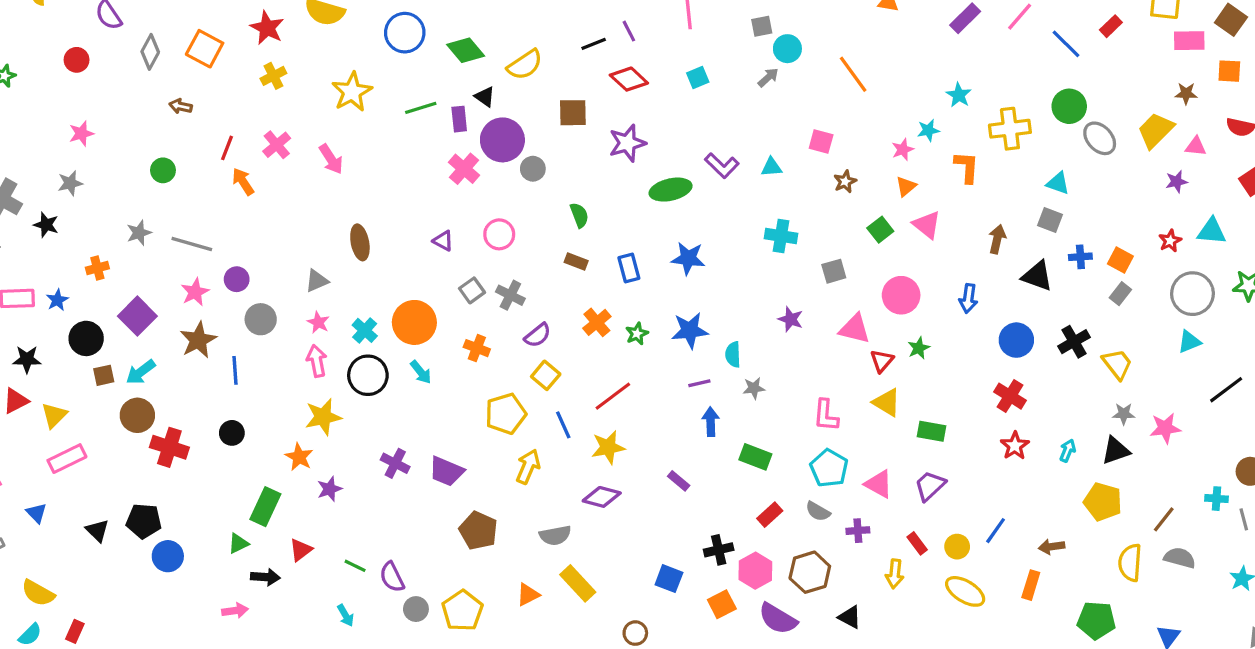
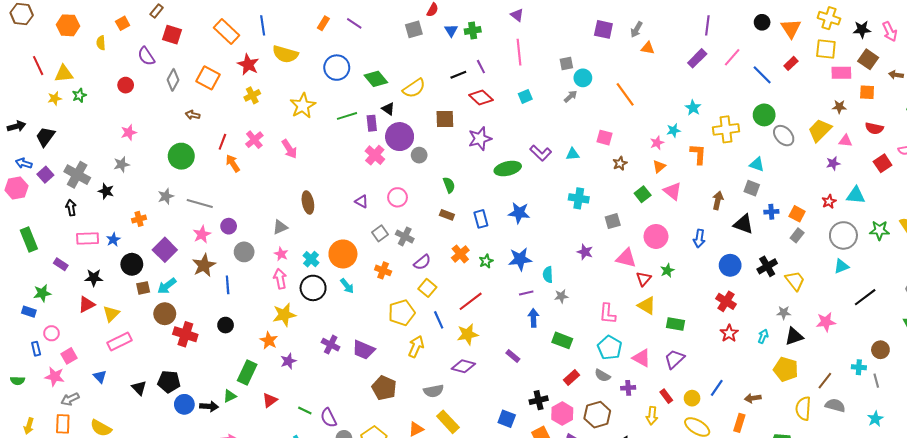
green circle: (163, 170) -> (181, 156), size x1.6
gray star: (1124, 414) -> (784, 313), moved
black arrow: (265, 577) -> (209, 406), moved

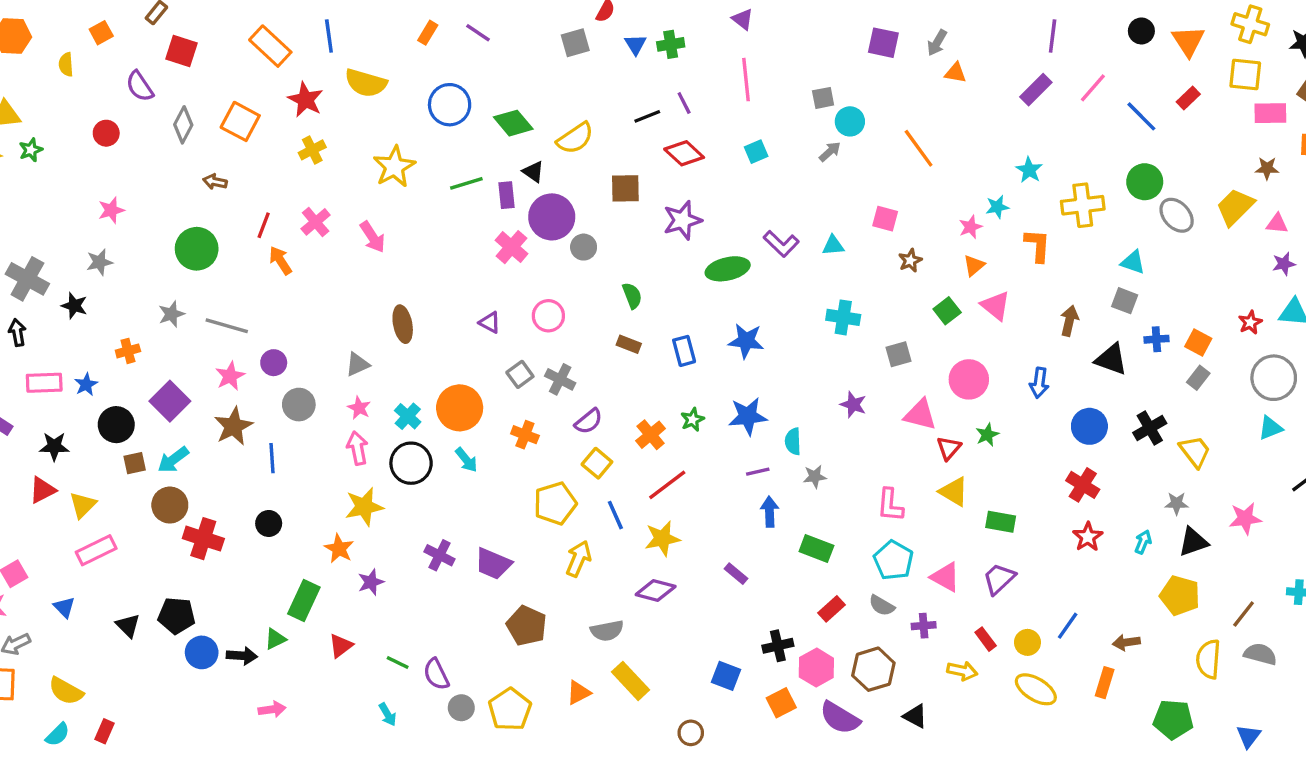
purple star: (833, 163) -> (1284, 264), moved
orange cross: (460, 254) -> (651, 435), moved
yellow arrow: (652, 416) -> (962, 671), turned -84

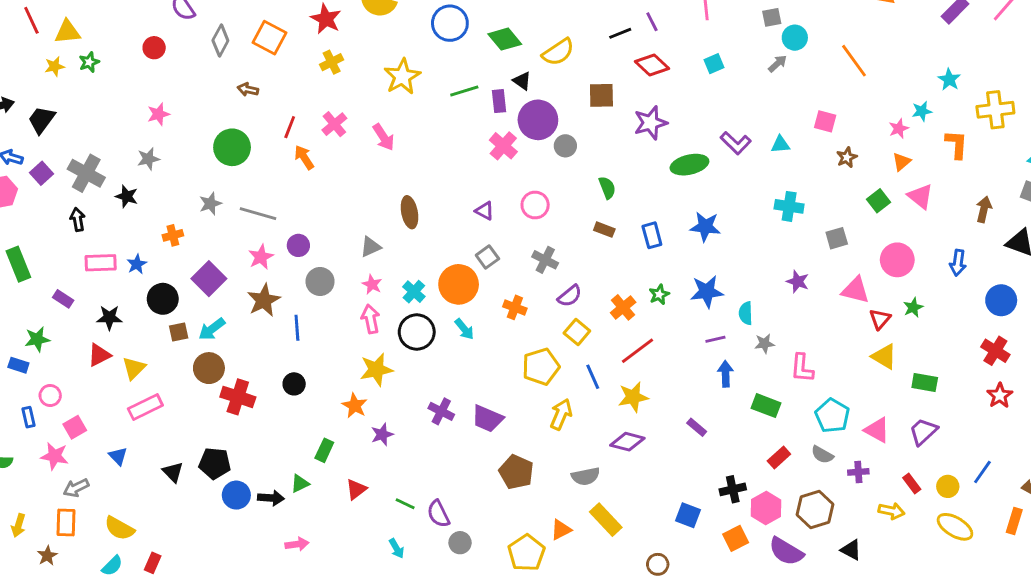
gray square: (520, 374) -> (487, 257), moved
pink L-shape: (890, 505) -> (802, 368), moved
green rectangle: (304, 601) -> (324, 450), size x0.7
yellow pentagon: (510, 709) -> (526, 553), moved

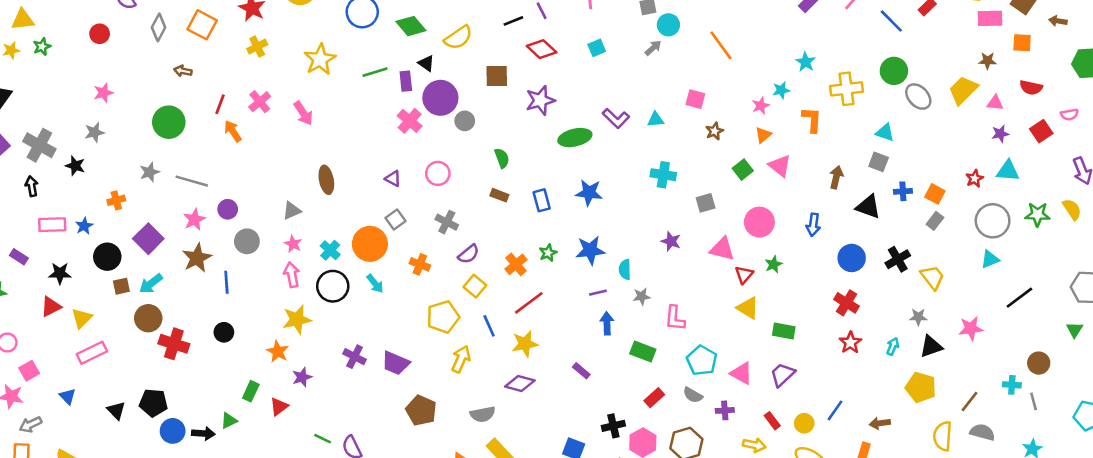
red triangle: (356, 489) -> (279, 407), moved

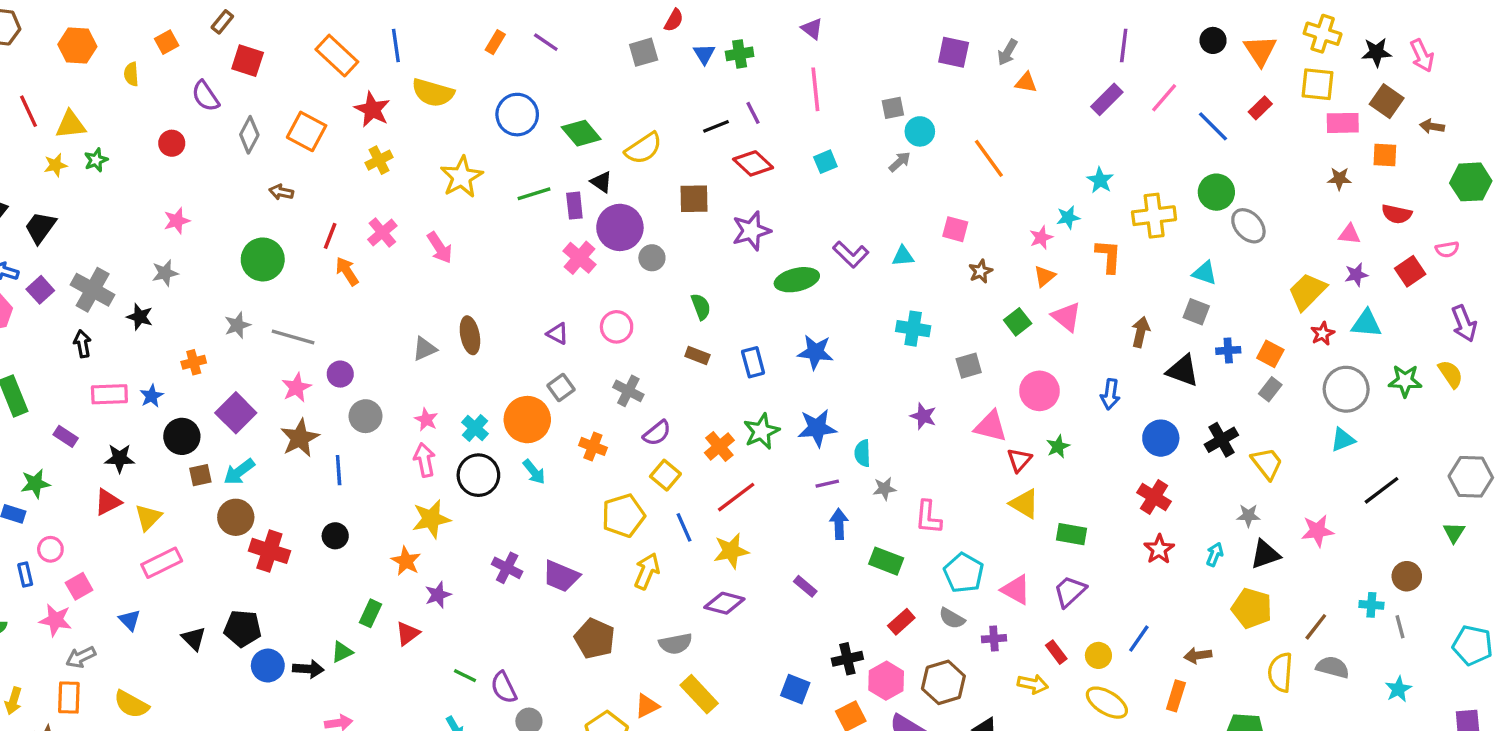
yellow trapezoid: (963, 90) -> (1307, 291), moved
gray triangle: (292, 211) -> (424, 349), moved
green star: (548, 253) -> (761, 431), size x1.5

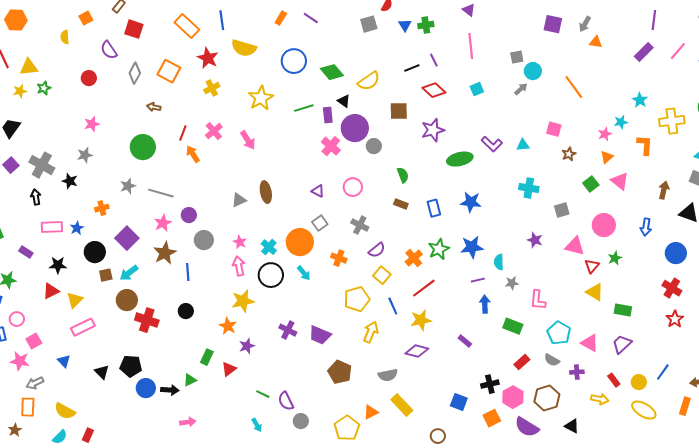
orange hexagon: (77, 45) -> (16, 20), moved

